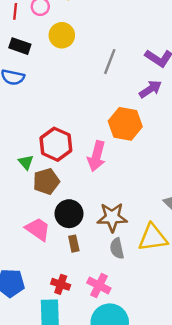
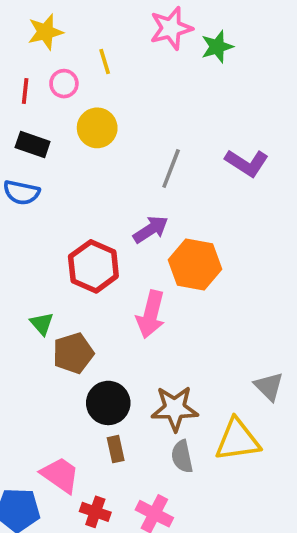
purple arrow: (150, 89) -> (151, 229), moved
red hexagon: (56, 144) -> (93, 266), moved
pink trapezoid: (38, 229) -> (60, 475), moved

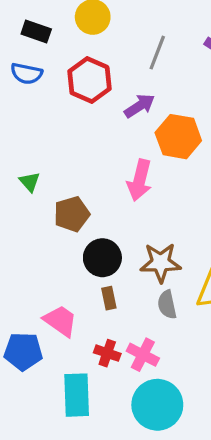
red hexagon: (93, 266) -> (89, 80), moved
green triangle: (42, 324) -> (30, 182), moved
red cross: (95, 512) -> (107, 353), moved

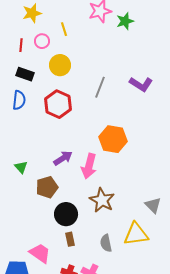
blue semicircle: (26, 74) -> (19, 100), turned -96
purple arrow: (140, 106) -> (63, 158), moved
brown star: (161, 263) -> (102, 200), moved, turned 30

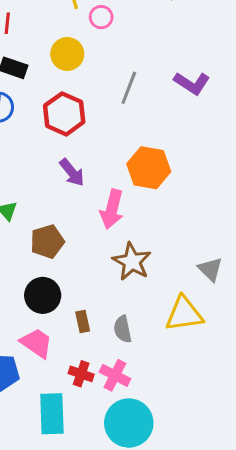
pink circle: (42, 41) -> (101, 17), moved
purple arrow: (63, 158) -> (72, 172), moved, turned 84
black circle: (66, 214) -> (43, 295), moved
gray semicircle: (106, 243) -> (123, 329), moved

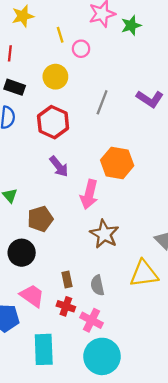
black circle: (43, 295) -> (22, 253), moved
red cross: (81, 374) -> (66, 306), moved

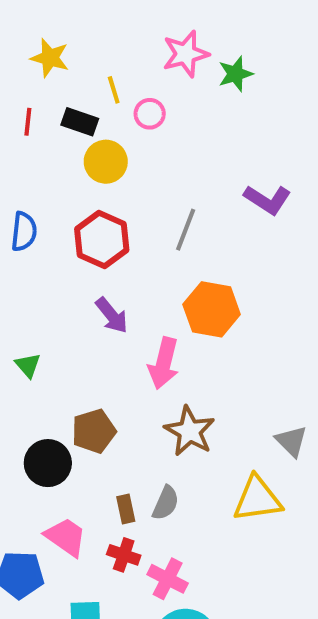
yellow star: (23, 16) -> (50, 58), turned 30
black rectangle: (15, 87) -> (80, 122), moved
gray line: (102, 102) -> (186, 230), moved
brown pentagon: (40, 219) -> (94, 431), moved
gray semicircle: (97, 285) -> (166, 503), moved, turned -144

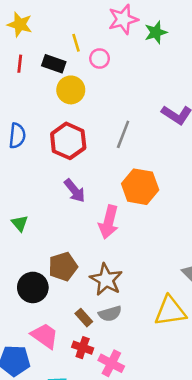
yellow star: (50, 58) -> (20, 24), moved
brown star: (190, 431) -> (106, 280), moved
gray semicircle: (166, 503) -> (110, 314), turned 50
brown rectangle: (126, 509) -> (84, 318), turned -30

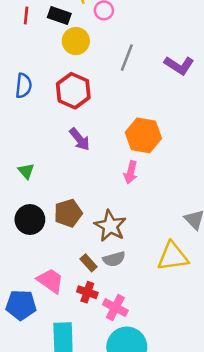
gray line: (123, 134) -> (127, 58), moved
pink arrow: (109, 222) -> (131, 172), moved, size x0.7
black circle: (33, 287) -> (30, 220), moved

